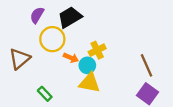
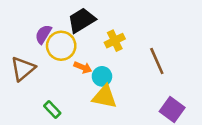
purple semicircle: (37, 15) -> (43, 34), moved
yellow cross: (97, 50) -> (115, 41), moved
brown line: (146, 65) -> (157, 61), moved

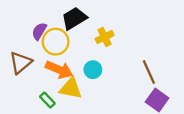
brown line: (157, 61) -> (149, 72), moved
orange arrow: (83, 67) -> (59, 70), moved, size x1.6
yellow triangle: (105, 97) -> (71, 88), moved

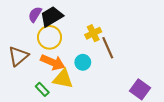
black trapezoid: (74, 18) -> (52, 17), moved
purple semicircle: (39, 31) -> (35, 14), moved
brown line: (149, 72) -> (108, 48), moved

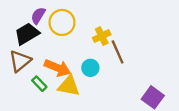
black trapezoid: (52, 17) -> (27, 34), moved
yellow circle: (50, 37) -> (62, 22), moved
green rectangle: (42, 89) -> (39, 84), moved

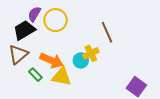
yellow cross: (102, 36) -> (91, 53), moved
brown line: (118, 52) -> (107, 32), moved

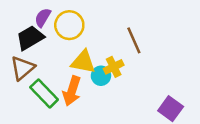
orange arrow: (51, 60) -> (72, 91), moved, turned 85
green rectangle: (35, 75) -> (44, 93), size x1.6
yellow triangle: (62, 77) -> (83, 62), moved

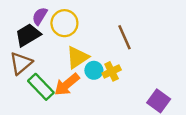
yellow triangle: (83, 62) -> (77, 57), turned -45
yellow cross: (114, 67) -> (112, 71), moved
orange arrow: (72, 91) -> (67, 84), turned 32

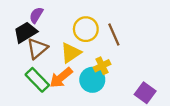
yellow circle: (64, 23) -> (86, 29), moved
brown triangle: (21, 63) -> (37, 49), moved
cyan circle: (94, 70) -> (92, 80), moved, size x1.5

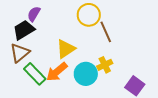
yellow circle: (86, 29) -> (89, 15), moved
brown triangle: (37, 49) -> (20, 53), moved
yellow cross: (102, 66) -> (105, 65), moved

